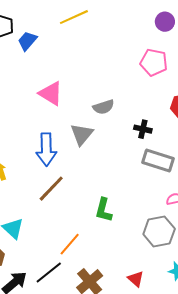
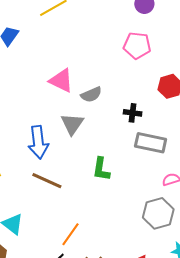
pink triangle: (51, 93) -> (61, 81), moved
brown line: (51, 189) -> (47, 181), turned 76
green L-shape: (104, 210) -> (101, 169), moved

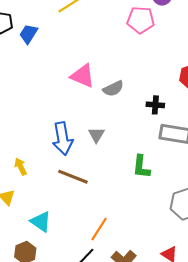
pink pentagon: (137, 45) -> (141, 20), moved
gray triangle: (72, 124) -> (96, 135), moved, size x0.7
green L-shape: (101, 169) -> (141, 167), moved

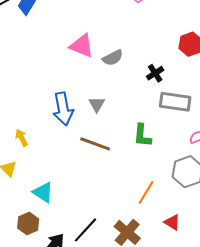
black cross: (155, 105) -> (155, 73), turned -36
brown line: (73, 177) -> (95, 144), moved
orange line: (99, 229) -> (146, 192), moved

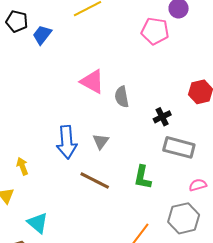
gray semicircle: (113, 58) -> (122, 97), turned 100

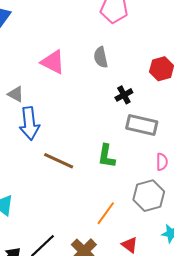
gray semicircle: (122, 97) -> (101, 57), moved
gray triangle: (101, 141) -> (16, 94), moved, turned -36
pink semicircle: (198, 185) -> (162, 162), turned 108

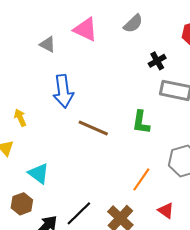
gray semicircle: (101, 57) -> (133, 24), turned -120
gray triangle: (16, 94) -> (48, 44), moved

